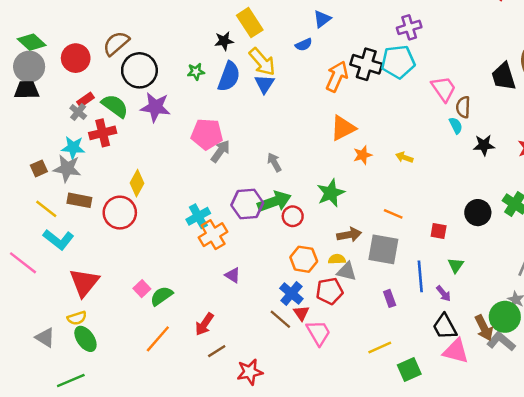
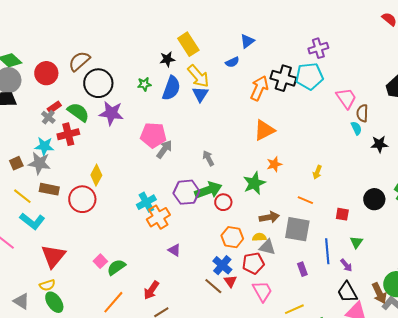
orange star: (363, 155) -> (274, 164), moved
yellow arrow: (404, 157) -> (317, 172), moved, turned -88
pink trapezoid: (318, 333) -> (262, 291), moved

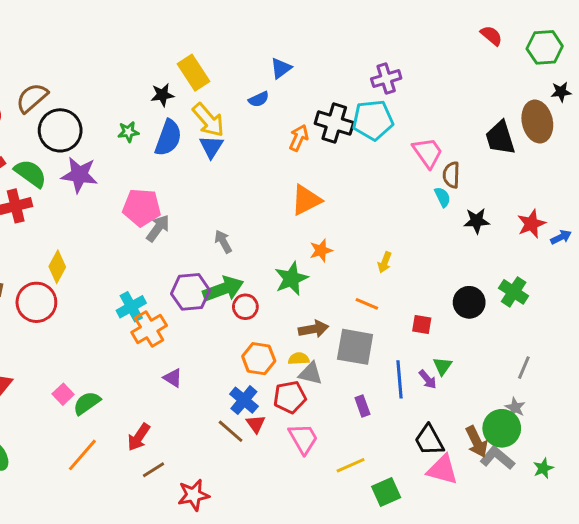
orange arrow: (259, 88) -> (299, 138), size x0.7
purple arrow: (346, 265) -> (428, 379), moved

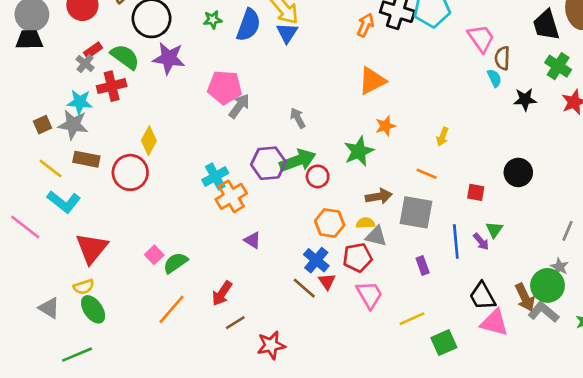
green cross: (514, 292) -> (558, 66), moved

